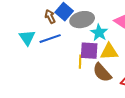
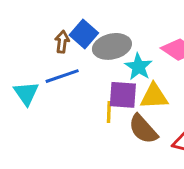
brown arrow: (50, 17) -> (62, 42), turned 32
cyan triangle: (27, 38) -> (26, 93), moved

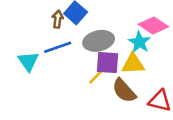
gray ellipse: (112, 46) -> (99, 41), moved
cyan star: (138, 67) -> (139, 42), moved
yellow line: (109, 112) -> (96, 77), turned 42

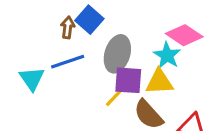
gray ellipse: (99, 41) -> (117, 54), turned -60

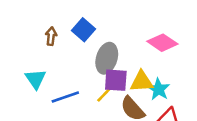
brown arrow: (68, 27) -> (51, 36), moved
cyan star: (167, 55) -> (159, 89), moved
blue line: (68, 62) -> (65, 97), moved

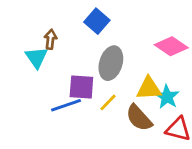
blue square: (83, 30) -> (97, 21), moved
cyan triangle: (36, 79) -> (36, 58), moved
purple square: (116, 80) -> (81, 87), moved

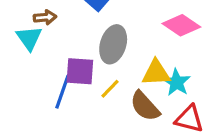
brown arrow: (51, 39) -> (45, 17), turned 78
blue line: (66, 105) -> (62, 92), turned -52

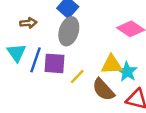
cyan triangle: (29, 38) -> (16, 53), moved
gray ellipse: (113, 44) -> (69, 31), moved
blue line: (62, 92) -> (36, 60), moved

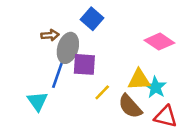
gray ellipse: (69, 31) -> (68, 48), moved
cyan triangle: (16, 53) -> (37, 101), moved
purple square: (55, 63) -> (84, 64), moved

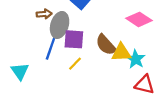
yellow line: (102, 92) -> (75, 64), moved
cyan triangle: (37, 101) -> (20, 71), moved
brown semicircle: (130, 106) -> (106, 45), moved

